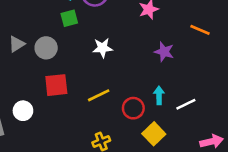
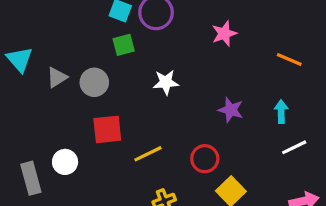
purple star: (164, 52) -> (231, 110), moved
yellow line: (99, 95) -> (148, 154), moved
cyan arrow: (159, 95) -> (281, 112), moved
white line: (186, 104) -> (294, 147), moved

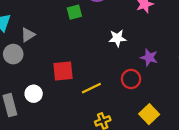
gray circle: (94, 82) -> (13, 54), moved
white star: (166, 82) -> (117, 38), moved
red circle: (205, 159) -> (131, 79), moved

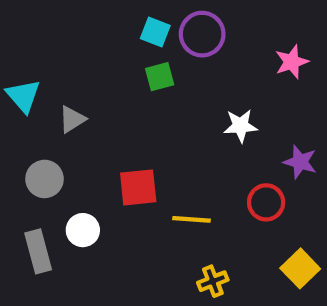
gray circle: (13, 54) -> (45, 179), moved
yellow line: (91, 88) -> (191, 219), turned 30

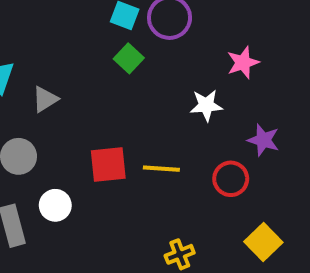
pink star: (292, 62) -> (243, 62), moved
green square: (160, 77) -> (129, 58), turned -32
yellow line: (191, 219) -> (161, 169), moved

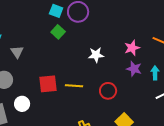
pink star: (243, 62) -> (132, 48), moved
gray triangle: (45, 99) -> (17, 52), turned -32
purple star: (263, 140) -> (134, 69), moved

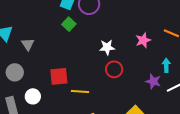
purple star: (134, 69) -> (153, 81), moved
yellow line: (74, 86) -> (80, 91), moved
red circle: (108, 91) -> (114, 69), moved

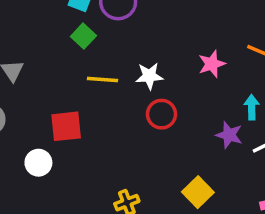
yellow line: (80, 91) -> (103, 79), moved
white circle: (33, 96) -> (38, 163), moved

